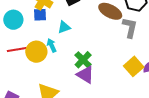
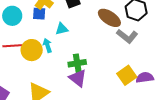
gray L-shape: (130, 28) -> (127, 36), turned 110
green cross: (83, 60) -> (77, 63), turned 30

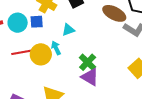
blue square: (39, 14) -> (37, 22), moved
green cross: (77, 63) -> (88, 62), turned -30

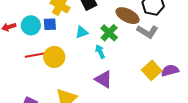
cyan arrow: (56, 48) -> (100, 52), moved
green cross: (88, 62) -> (109, 33), moved

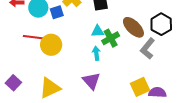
blue square: (50, 24) -> (57, 12), turned -32
cyan triangle: (82, 32) -> (98, 31), moved
gray L-shape: (147, 32) -> (148, 49), turned 80

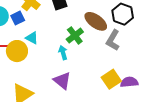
cyan triangle: (98, 31) -> (32, 38), moved, turned 40

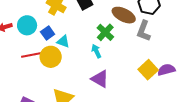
blue square: (18, 18) -> (48, 33), moved

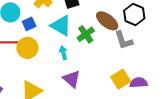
gray L-shape: (144, 31) -> (124, 40), turned -50
cyan triangle: (63, 41) -> (61, 26), moved, size x1.6
cyan arrow: (96, 51) -> (63, 53), moved

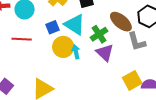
blue square: (29, 24) -> (52, 27), moved
yellow circle: (27, 48) -> (63, 47), moved
purple triangle: (72, 79) -> (105, 53), moved

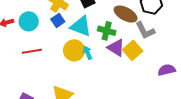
blue square: (52, 27) -> (58, 20), moved
green cross: (99, 34) -> (107, 31), turned -30
yellow square: (132, 80) -> (133, 50), moved

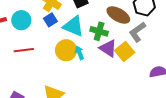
gray L-shape: (145, 31) -> (137, 32), turned 80

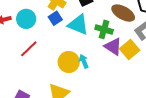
red line: (24, 50) -> (29, 49), turned -36
yellow circle: (66, 50) -> (69, 62), moved
cyan arrow: (79, 53) -> (84, 61), moved

